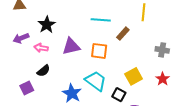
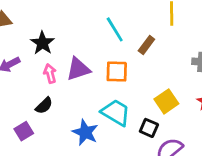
cyan line: (101, 20) -> (115, 29), turned 60
pink arrow: (41, 48) -> (50, 74), moved, turned 72

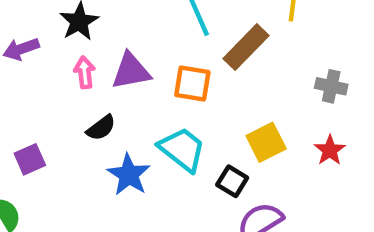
brown rectangle: (146, 45) -> (246, 47), size x1.5
black semicircle: (44, 106) -> (101, 128), moved

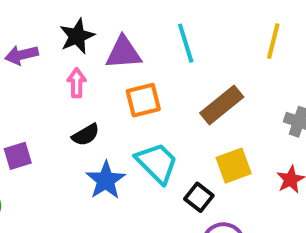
brown rectangle: (246, 47) -> (222, 105), moved
purple triangle: (131, 71) -> (123, 53), moved
orange square: (192, 83) -> (143, 100), moved, turned -30

